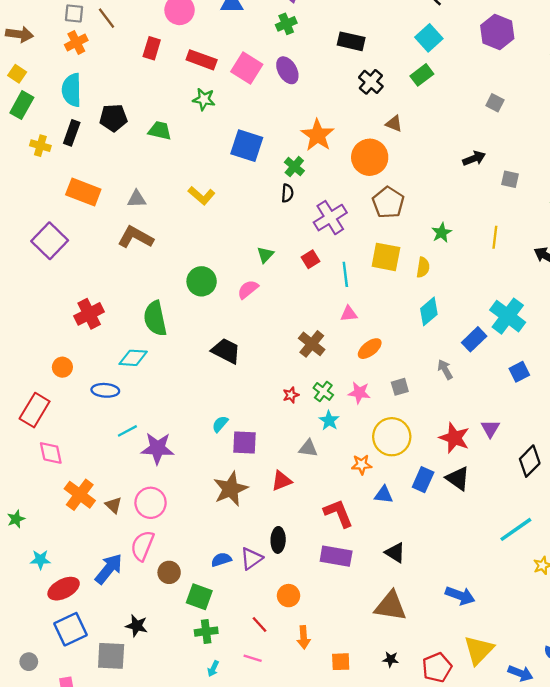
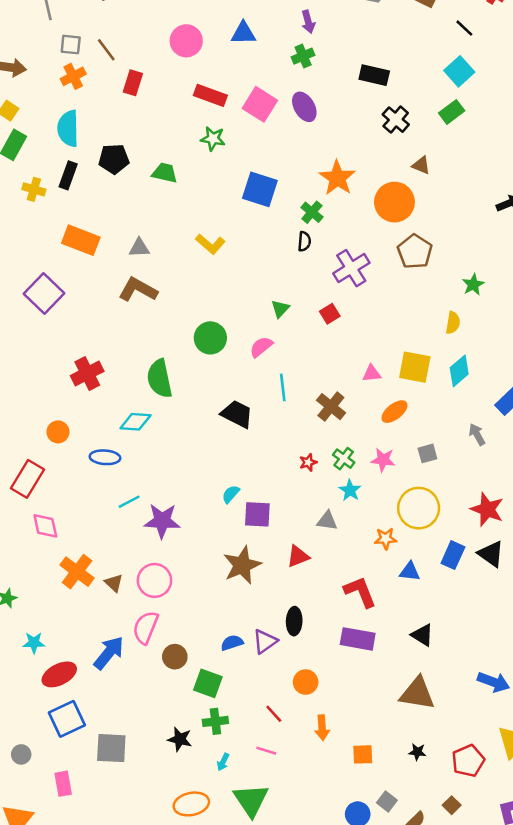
red rectangle: (152, 48) -> (133, 83), moved
yellow square: (386, 257) -> (415, 367), moved
cyan line: (345, 274) -> (283, 387), moved
black star: (137, 626) -> (180, 739), moved

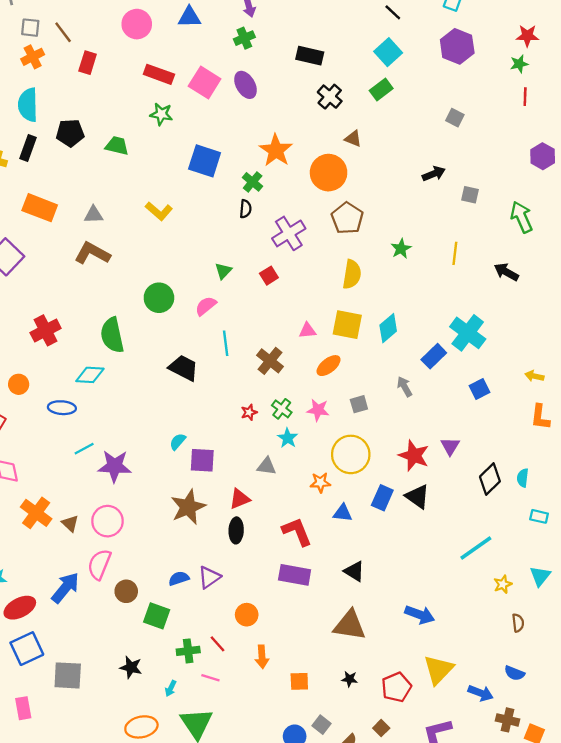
yellow semicircle: (453, 323) -> (352, 274), moved, size x1.4
black ellipse: (294, 621) -> (236, 530), moved
green cross: (215, 721) -> (188, 651), moved

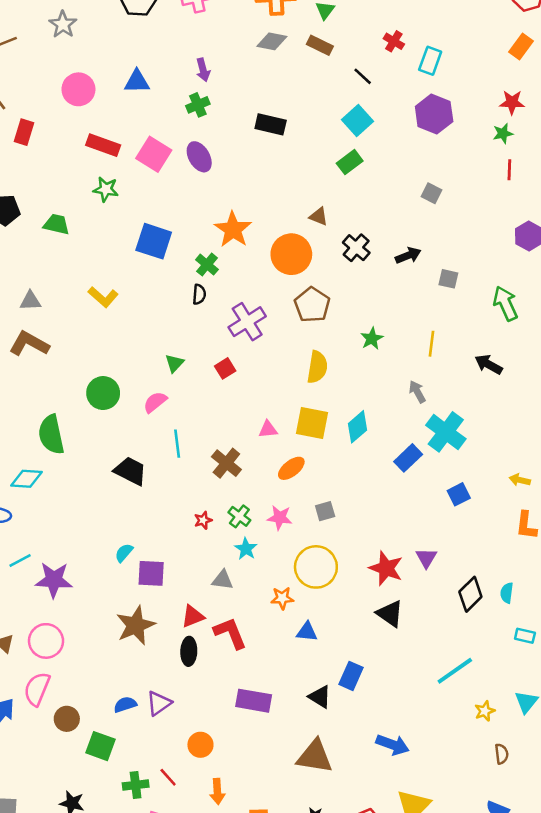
black cross: (330, 97) -> (356, 248), moved
gray arrow: (405, 387) -> (417, 392), moved
blue rectangle: (382, 498) -> (351, 676), moved
red L-shape: (297, 532) -> (230, 633), moved

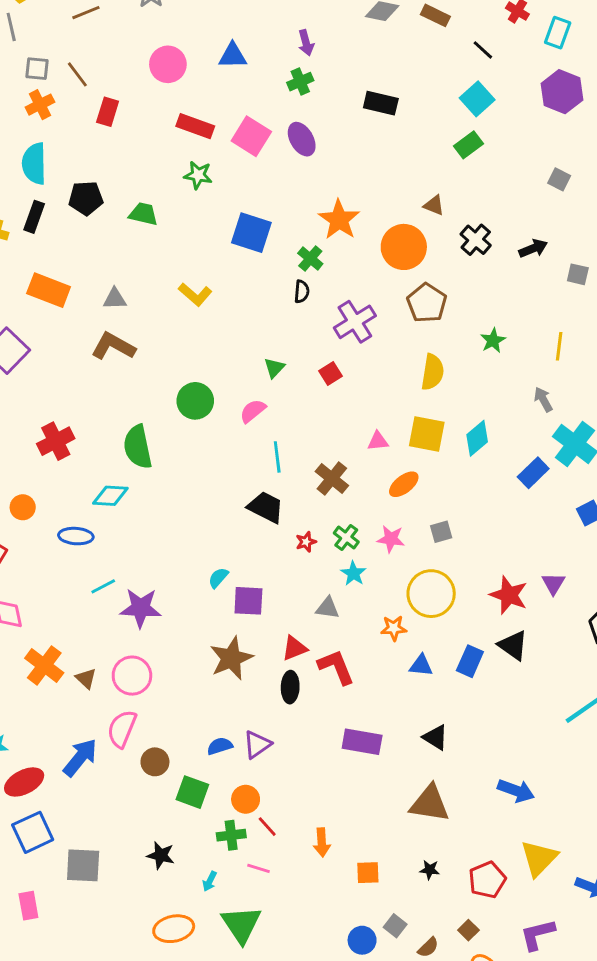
black trapezoid: (130, 471) -> (266, 507), moved
blue rectangle: (351, 676) -> (470, 661), moved
orange circle: (200, 745) -> (246, 799), moved

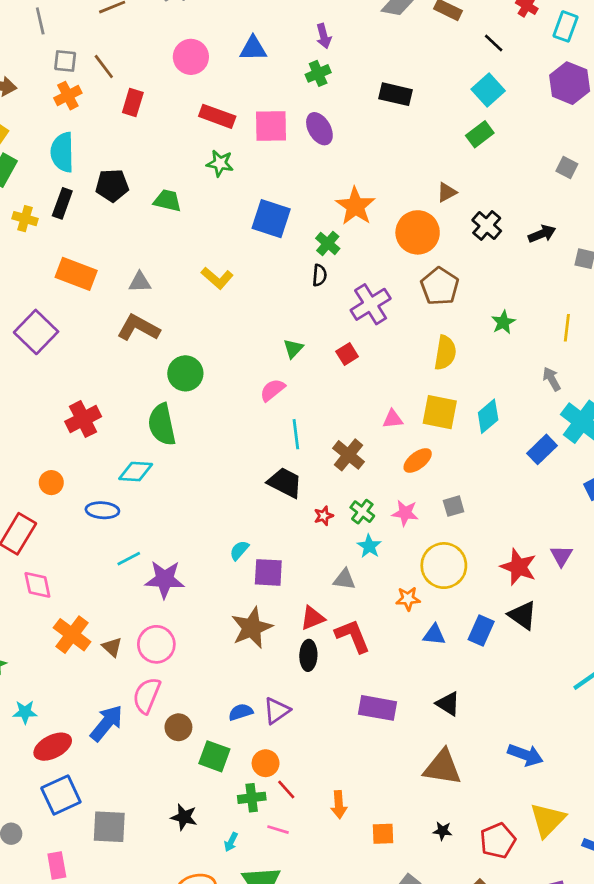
pink square: (251, 136) -> (271, 126), turned -33
brown triangle: (434, 205) -> (447, 192), turned -50
green circle: (195, 401) -> (185, 373), moved

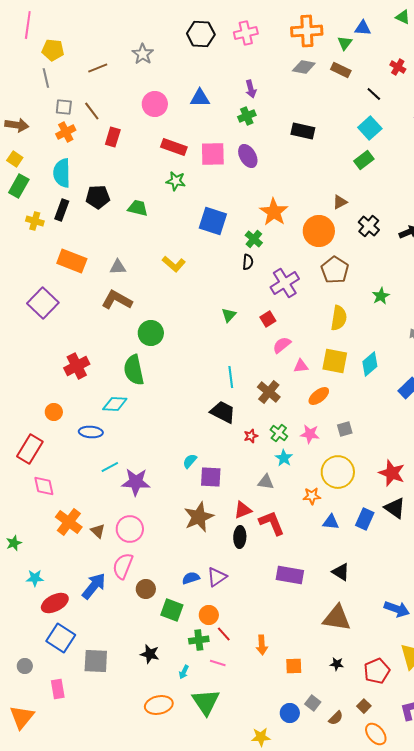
pink semicircle: (272, 390) -> (282, 345), moved
blue square: (61, 795) -> (61, 638), turned -32

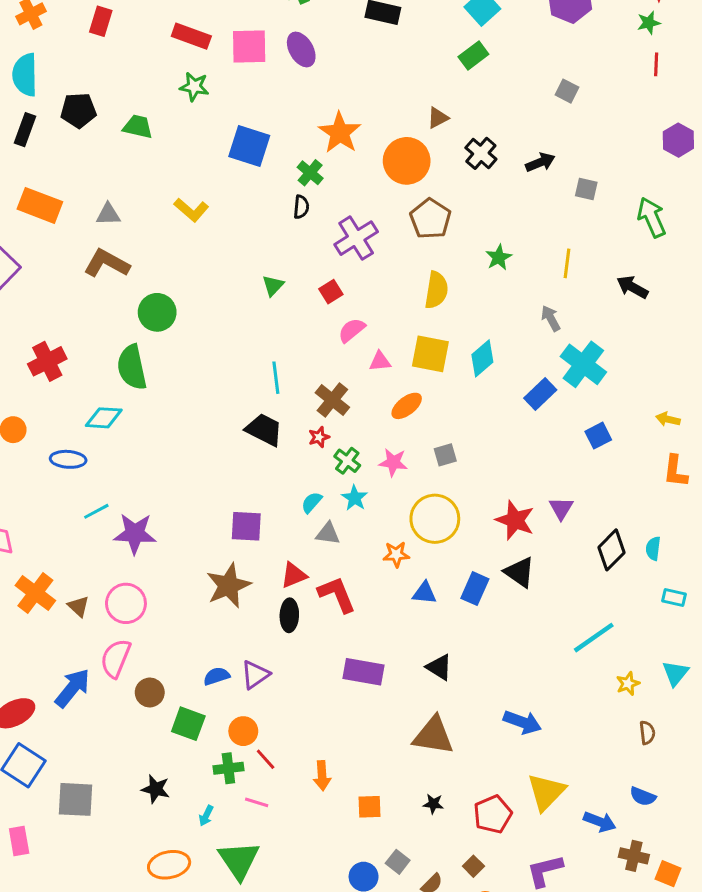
red star: (251, 436) -> (319, 437), moved
cyan semicircle: (190, 461) -> (312, 502), moved

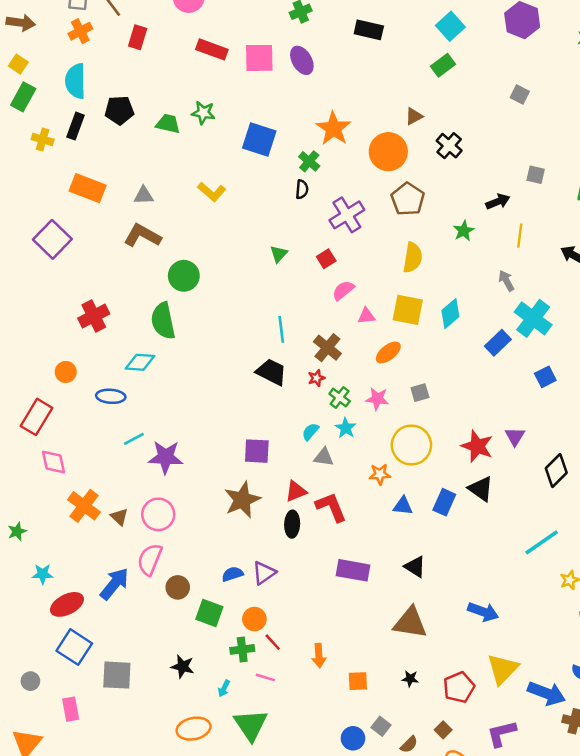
green star: (194, 87) -> (203, 113), moved
black arrow: (540, 162) -> (498, 202), moved
blue arrow: (600, 822) -> (547, 693), size x1.4

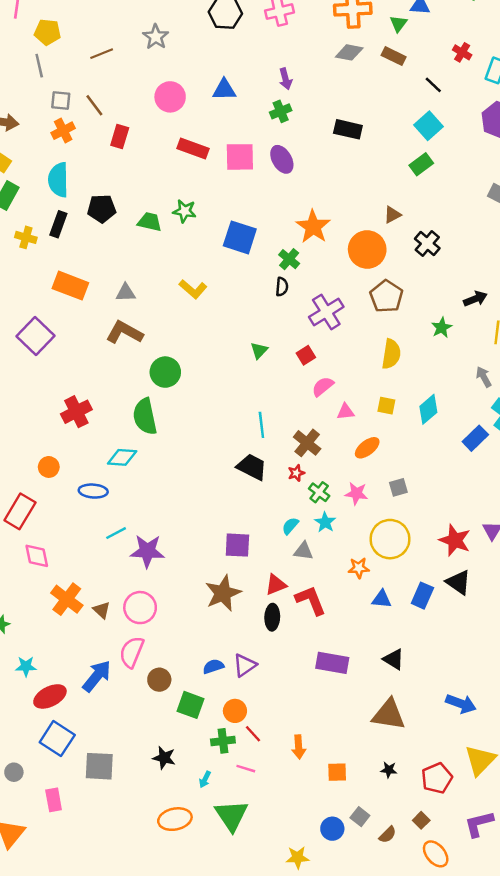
yellow square: (408, 310) -> (386, 406), size x0.6

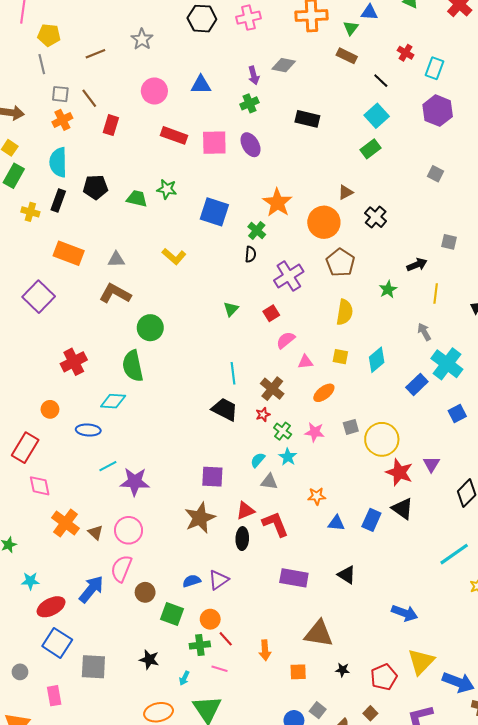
gray diamond: (349, 52) -> (284, 65), moved
yellow circle: (390, 539) -> (382, 439), moved
brown triangle: (389, 715) -> (319, 634), moved

